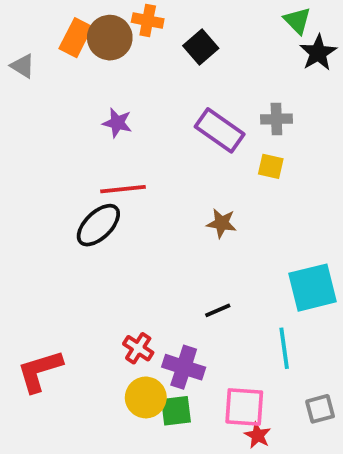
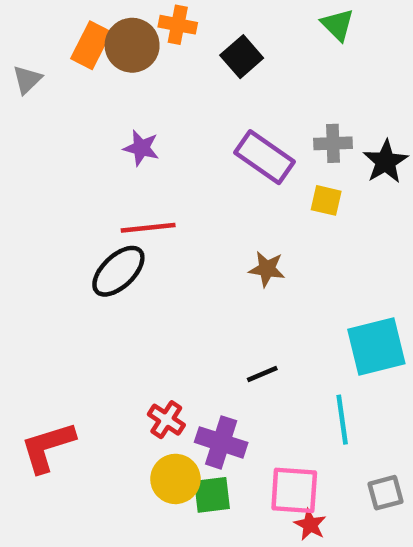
green triangle: (297, 21) -> (338, 25), moved
black star: (318, 53) -> (386, 162), moved
gray triangle: (23, 66) -> (27, 79), turned 44

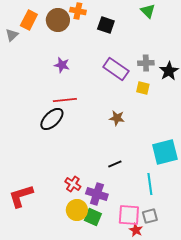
orange rectangle: (91, 45) -> (29, 20), moved
black square: (242, 57) -> (106, 25), turned -30
gray square: (386, 493) -> (150, 216), moved
green square: (212, 495) -> (93, 217), turned 30

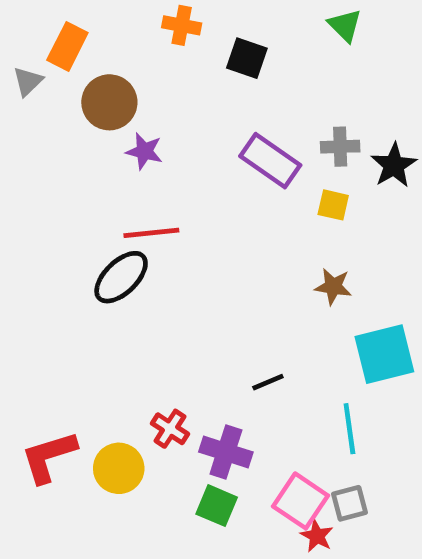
brown circle: (58, 20) -> (109, 102), moved
brown star: (117, 118) -> (333, 286), moved
yellow circle: (77, 210) -> (119, 468), moved
pink square: (129, 215) -> (301, 501), turned 30

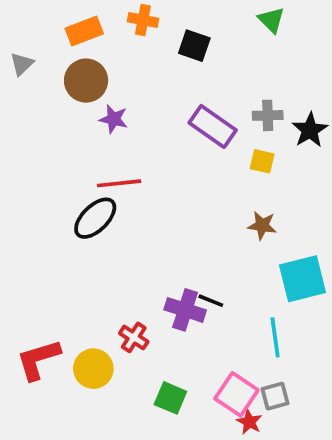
orange rectangle: (67, 46) -> (84, 31), moved, turned 42
black line: (268, 382) -> (211, 301), turned 45
purple cross: (226, 452) -> (185, 310), moved

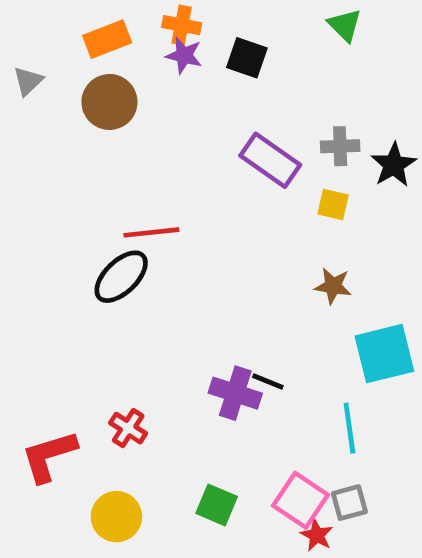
purple star: (114, 119) -> (184, 55), moved
red cross: (134, 337) -> (128, 428), moved
yellow circle: (93, 369) -> (116, 517), moved

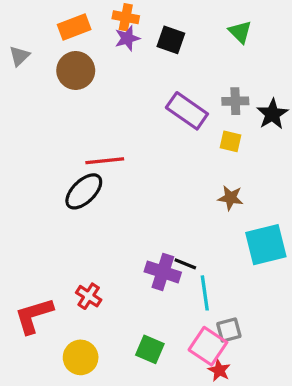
green triangle: (345, 25) -> (240, 32), moved
purple star: (184, 55) -> (127, 38), turned -30
cyan line: (349, 428) -> (205, 293), moved
gray square: (349, 503) -> (229, 330), moved

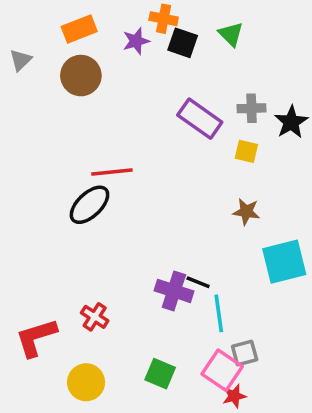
orange cross: (126, 17) -> (164, 19), moved
green triangle: (240, 32) -> (231, 34), moved
red star: (219, 370) -> (234, 396), turned 30

